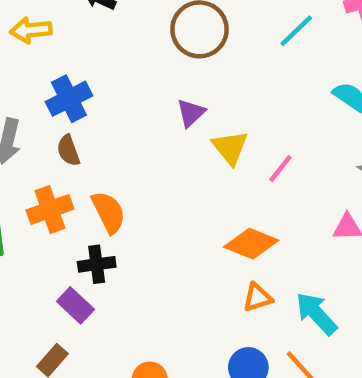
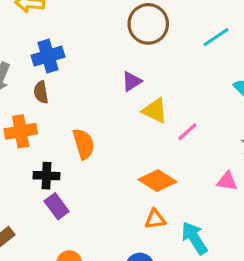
yellow triangle: (230, 148) -> (155, 111), turned -36
orange semicircle: (109, 212) -> (84, 144), moved
purple rectangle: (75, 305) -> (57, 206), moved

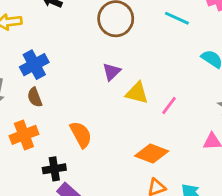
cyan line: (216, 37) -> (177, 18), turned 70

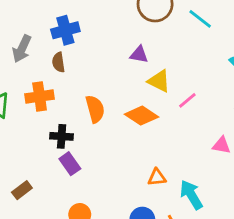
cyan line: (177, 18) -> (200, 19), moved
purple triangle: (112, 72) -> (139, 55), turned 42
orange diamond: (152, 153) -> (142, 116), moved

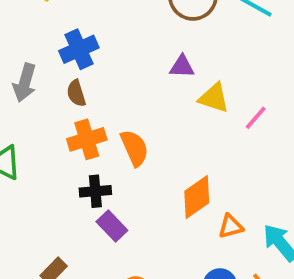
orange cross: (40, 96) -> (87, 139), moved
orange diamond: (142, 116) -> (197, 197), moved, turned -60

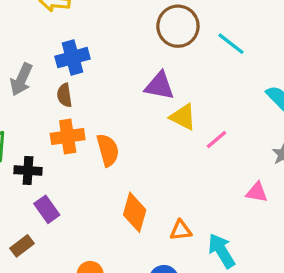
purple triangle: (182, 67) -> (159, 86), size x1.4
black cross: (95, 191) -> (28, 171), moved
orange diamond: (197, 197) -> (135, 212), moved, turned -48
purple rectangle: (112, 226) -> (47, 209), moved

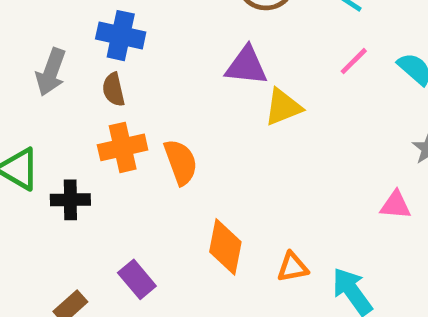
blue cross: (73, 58) -> (121, 36), turned 32
yellow triangle: (183, 117) -> (283, 107), turned -44
pink line: (216, 140) -> (354, 61), moved
purple rectangle: (47, 209) -> (137, 279), moved

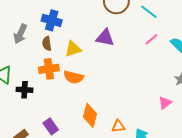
yellow triangle: (283, 107) -> (73, 49), moved
orange semicircle: (181, 162) -> (73, 77), turned 120
pink triangle: (396, 205) -> (165, 103), turned -48

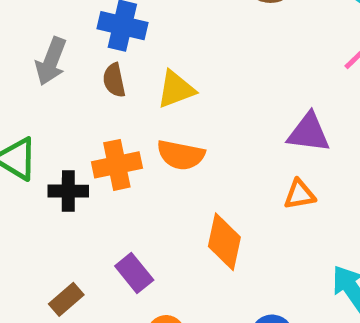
purple triangle: (105, 38) -> (309, 133), moved
orange cross: (49, 69) -> (117, 165), moved
orange triangle: (118, 126) -> (300, 194), moved

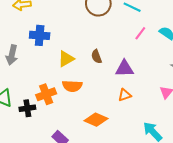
brown semicircle: (114, 80) -> (96, 56), moved
orange diamond: (224, 242) -> (96, 120), turned -70

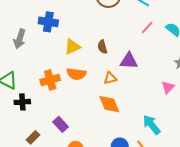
orange triangle: (125, 95) -> (110, 78), moved
black cross: (27, 108) -> (22, 102), moved
orange diamond: (96, 120) -> (109, 104), moved, turned 40

